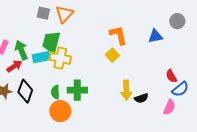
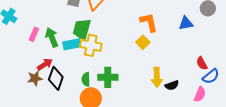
red arrow: (14, 66) -> (45, 64), moved

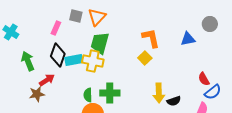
green trapezoid: (82, 29) -> (100, 43), moved
pink rectangle: (34, 34) -> (56, 28), moved
green arrow: (52, 37) -> (28, 61), moved
black diamond: (56, 78) -> (58, 55), moved

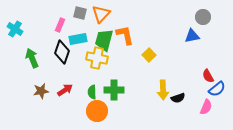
gray circle: (210, 24) -> (203, 17), moved
orange L-shape: (151, 38) -> (125, 35), moved
cyan rectangle: (74, 60) -> (78, 39), moved
red arrow: (47, 80) -> (65, 90), moved

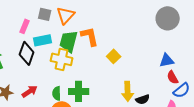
gray circle: (203, 17) -> (168, 18), size x1.5
blue triangle: (192, 36) -> (167, 60), moved

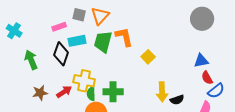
pink rectangle: (25, 26) -> (59, 27), turned 48
yellow cross: (62, 59) -> (84, 81), moved

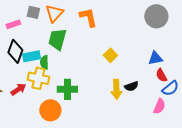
orange L-shape: (124, 37) -> (88, 17), moved
cyan rectangle: (77, 41) -> (31, 56), moved
yellow square: (148, 57) -> (110, 55), moved
green semicircle: (91, 94) -> (44, 62), moved
black semicircle: (177, 100) -> (131, 86), moved

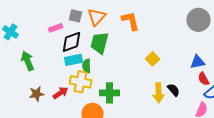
black diamond: (15, 51) -> (72, 42), moved, turned 50
black semicircle: (131, 86) -> (174, 90), turned -112

